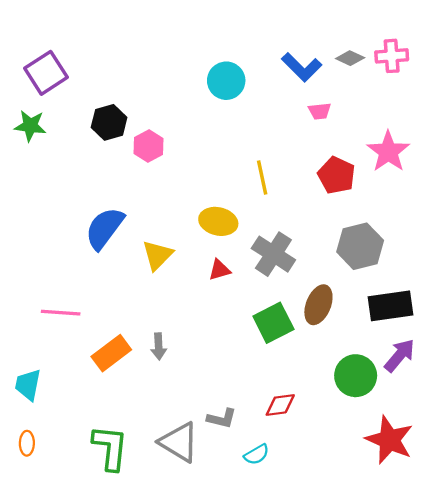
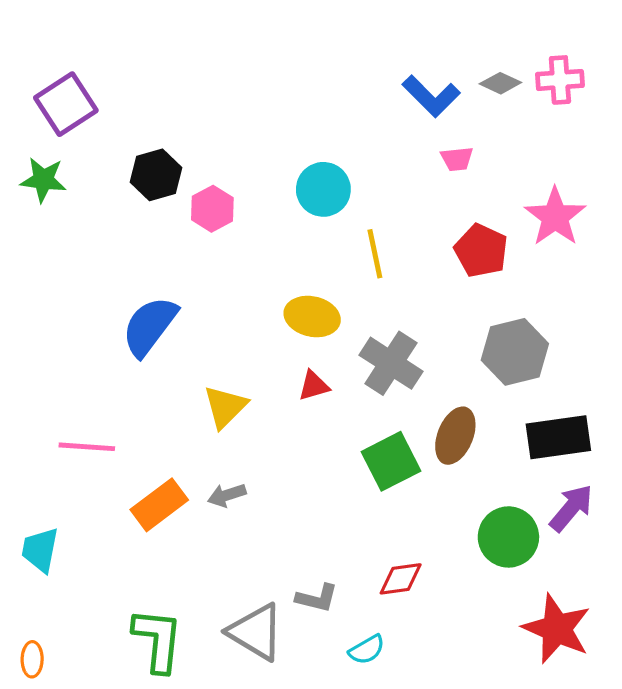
cyan circle: (226, 81) -> (323, 189), moved
yellow triangle: (157, 255) -> (225, 407), moved
gray arrow: (159, 346) -> (227, 495), turned 75
orange ellipse: (27, 443) -> (32, 659), moved

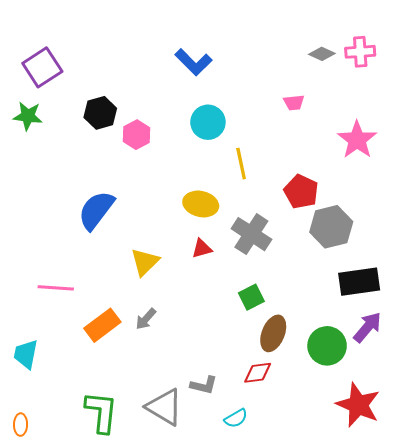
blue L-shape: (431, 96) -> (193, 62), moved
red pentagon: (481, 251) -> (301, 192), moved
brown ellipse: (455, 436) -> (273, 333), moved
green square: (391, 461) -> (251, 297), size x0.7
gray arrow: (227, 495) -> (146, 319), turned -30

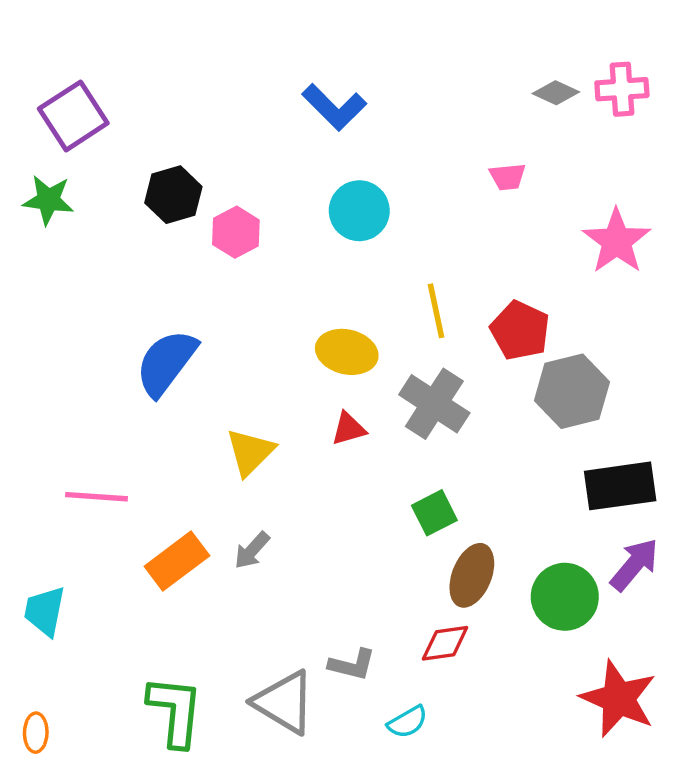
yellow line: (241, 164) -> (436, 311), moved

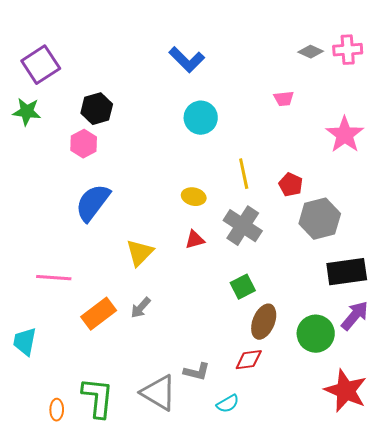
pink hexagon: (236, 232) -> (84, 144), moved
red pentagon: (520, 330) -> (291, 185), size x0.7
yellow ellipse: (347, 352) -> (194, 197), size x0.7
orange ellipse: (36, 733) -> (57, 410), moved

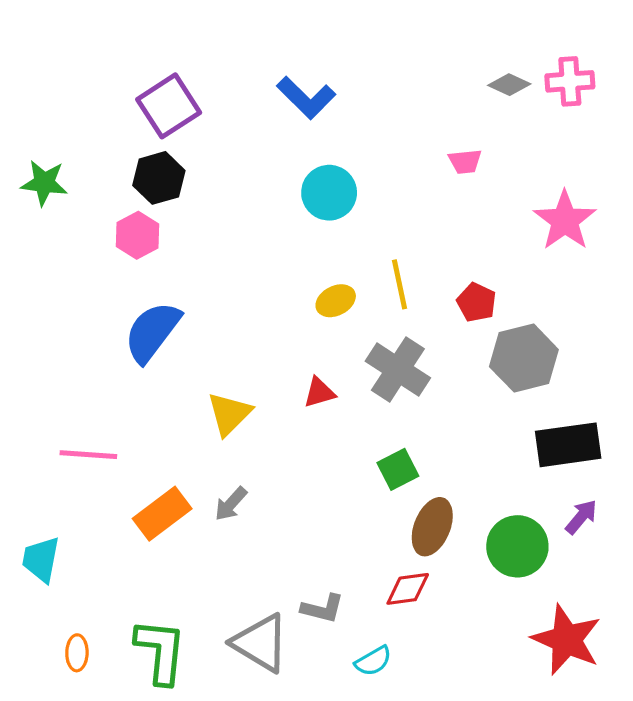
purple square: (41, 65) -> (169, 106), moved
yellow ellipse: (194, 197) -> (336, 301), moved, turned -40
purple arrow: (355, 316) -> (581, 517), size x0.7
orange ellipse: (57, 410) -> (77, 653), moved

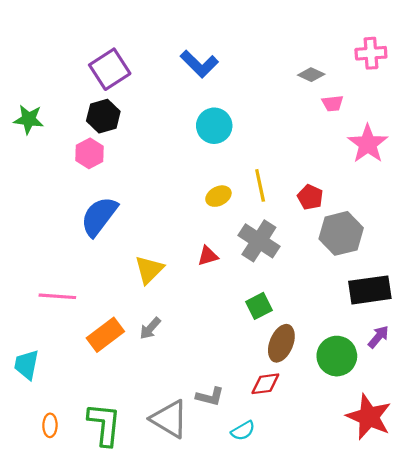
gray diamond: (509, 85) -> (311, 75), moved
pink trapezoid: (465, 162) -> (333, 103), moved

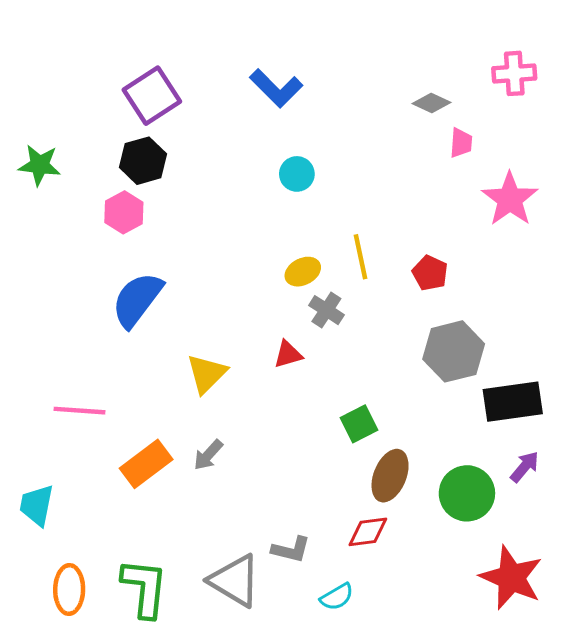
pink trapezoid: (333, 103) -> (461, 143), turned -80
cyan circle: (214, 126) -> (297, 174), size x0.7
gray hexagon: (341, 233) -> (454, 351), moved
gray cross: (259, 241) -> (326, 310), moved, size x0.6
orange ellipse: (50, 425) -> (69, 590), size x1.5

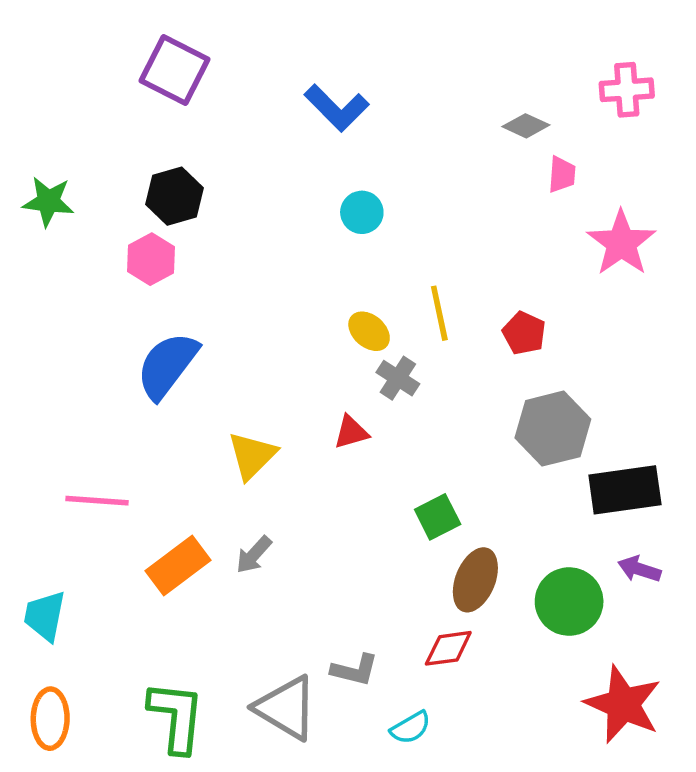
purple square: (152, 96) -> (174, 70), moved, turned -30
yellow ellipse: (303, 272) -> (369, 331), turned 68
purple arrow: (525, 467) -> (639, 569), turned -112
orange ellipse: (69, 590) -> (50, 719), moved

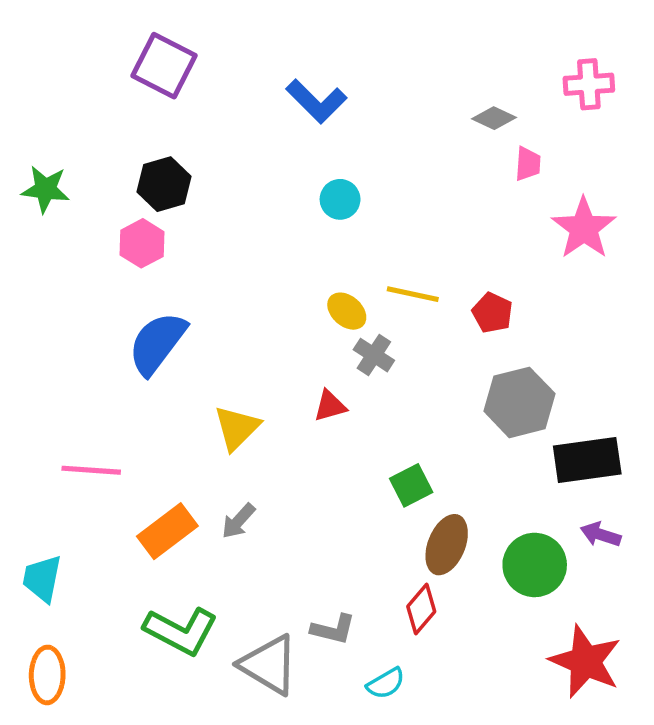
yellow line: (439, 313) -> (413, 294), turned -66
red diamond: (448, 648) -> (421, 609), turned -42
green L-shape: (176, 717) -> (181, 631), moved, turned 112

